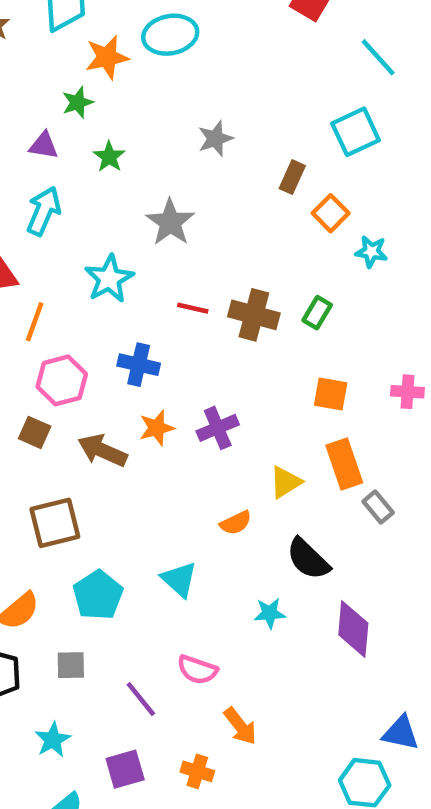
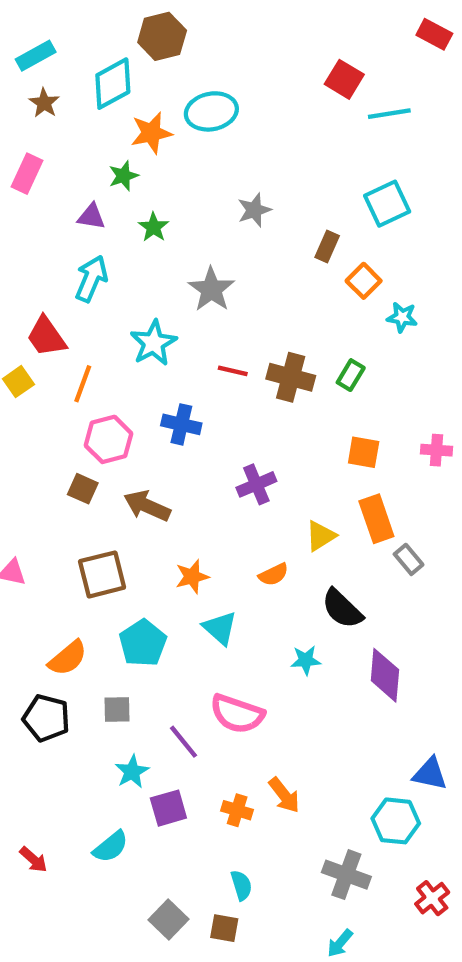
cyan line: (378, 57) -> (389, 114), moved, turned -57
orange star: (157, 428) -> (192, 577), moved
pink semicircle: (197, 670) -> (237, 714), size x1.4
orange arrow: (240, 726) -> (284, 795), moved
cyan star: (53, 740) -> (132, 772), moved

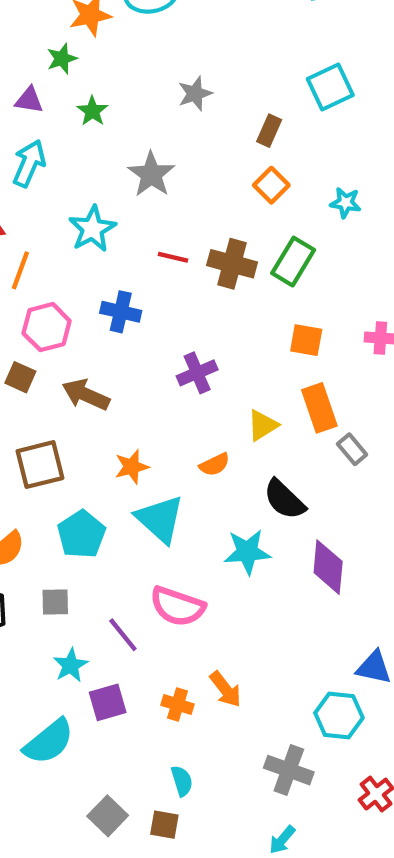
orange square: (364, 281) -> (271, 185), moved
green rectangle: (351, 375) -> (293, 262), size x1.5
cyan triangle: (220, 628) -> (160, 519), size x1.4
cyan star: (306, 660) -> (247, 552), size x1.5
cyan semicircle: (111, 847) -> (49, 742), size x1.4

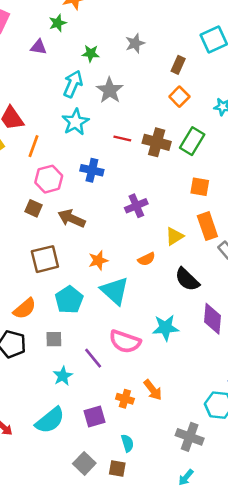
green star: (92, 111) -> (91, 53), moved, turned -30
cyan arrow: (29, 163) -> (73, 84), moved
cyan star: (247, 552) -> (166, 328), moved
purple square: (108, 702) -> (94, 416), moved

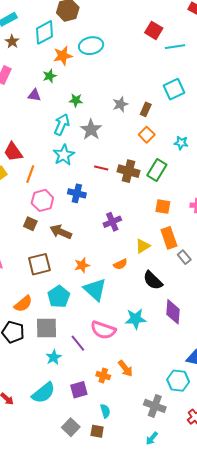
gray star: (135, 43) -> (120, 104), moved
gray square: (54, 339) -> (47, 328), size x1.6

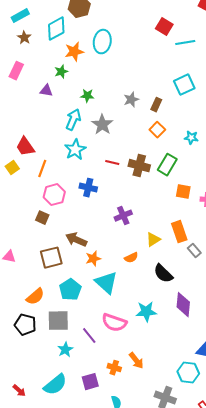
cyan ellipse: (91, 46) -> (102, 42), turned -70
orange square: (163, 207) -> (183, 192), moved
brown arrow: (61, 232) -> (76, 240), moved

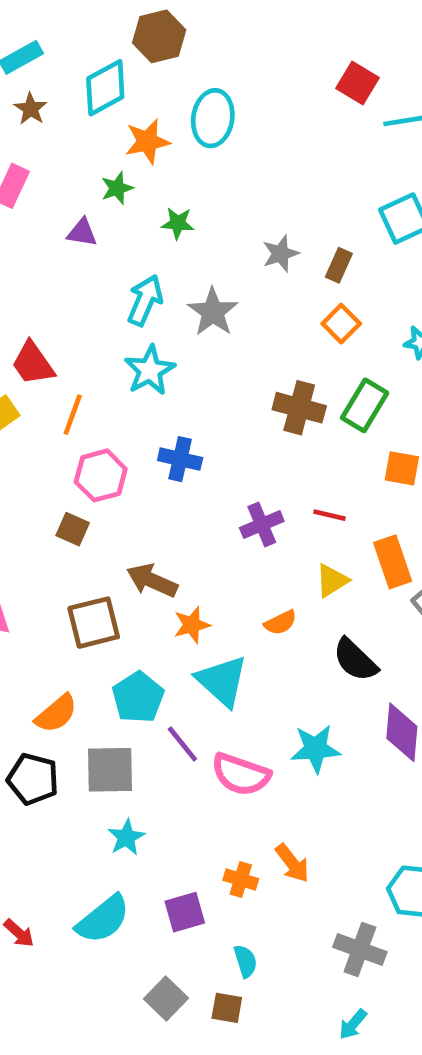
green star: (87, 96) -> (178, 223), moved
red line: (112, 163) -> (330, 515), moved
purple line: (89, 336) -> (182, 744), moved

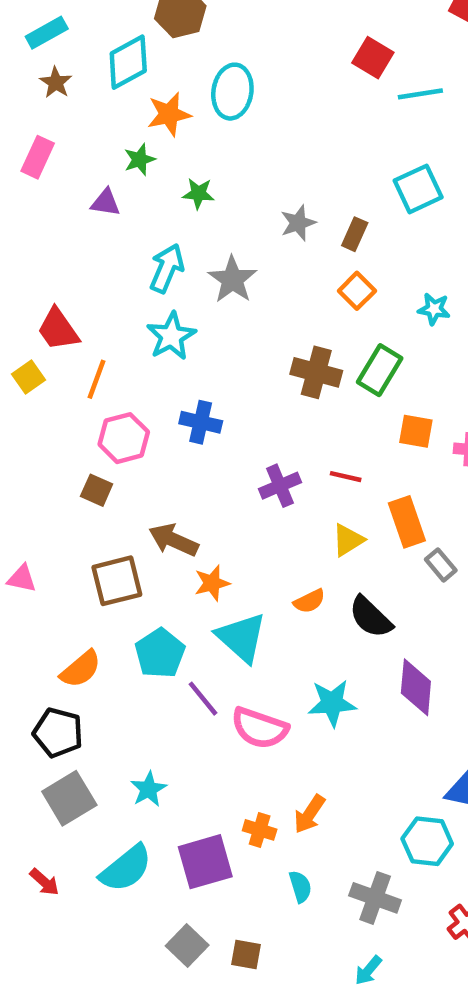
orange semicircle: (281, 623) -> (309, 601), moved
gray square: (110, 770) -> (69, 798), moved, turned -30
orange arrow: (292, 863) -> (309, 814), turned 72
purple square: (185, 912) -> (205, 862), size x1.4
cyan semicircle: (245, 961) -> (300, 887), moved

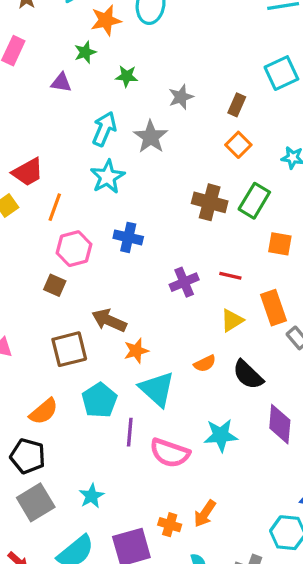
gray star: (298, 223) -> (181, 97), moved
red trapezoid: (58, 329) -> (28, 172), turned -84
purple line: (203, 699) -> (130, 432), turned 44

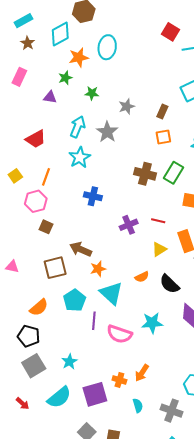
orange square: (238, 145) -> (163, 137), turned 35
red trapezoid: (28, 172) -> (36, 139), moved
pink hexagon: (74, 249) -> (36, 201), moved

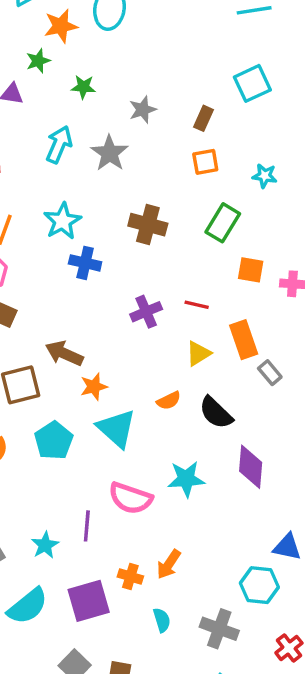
cyan star: (80, 157) -> (62, 221), moved
brown cross: (145, 174) -> (148, 225), moved
purple line: (94, 321) -> (87, 526), moved

